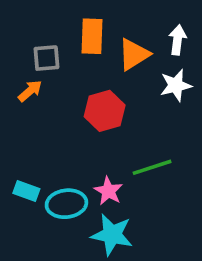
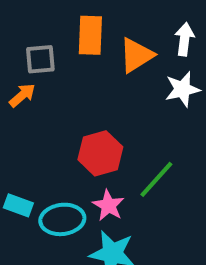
red hexagon: (105, 111) -> (100, 153), moved
green line: (152, 167) -> (156, 179), turned -30

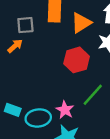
red hexagon: (100, 153) -> (77, 60), moved

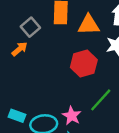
orange triangle: (81, 23) -> (89, 25), turned 30
gray square: (25, 25) -> (30, 27), turned -36

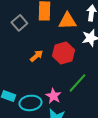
orange arrow: (19, 49) -> (36, 56), moved

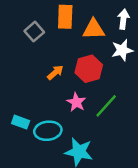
pink star: (53, 96) -> (76, 102), moved

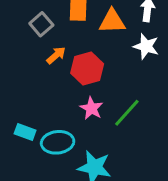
white star: (122, 50) -> (146, 46), turned 30
red hexagon: (89, 69) -> (87, 69), moved
orange arrow: (55, 72) -> (56, 55), moved

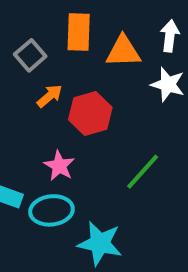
pink star: (91, 108) -> (59, 166), moved

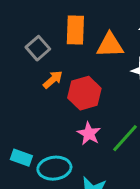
pink star: (59, 166) -> (89, 134), moved

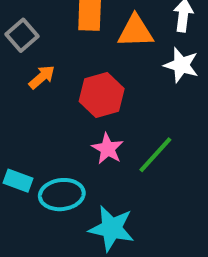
gray square: (38, 48) -> (22, 35), moved
orange arrow: (53, 80) -> (42, 77), moved

